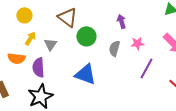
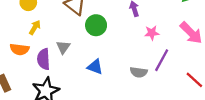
gray triangle: (50, 44) -> (63, 47), moved
gray semicircle: (114, 48) -> (139, 72), moved, turned -98
blue triangle: (85, 74) -> (95, 67), size x0.7

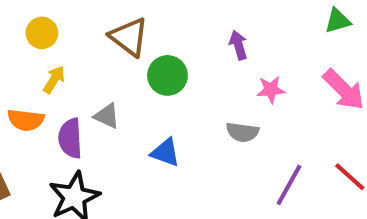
gray triangle: (63, 47) -> (107, 116), turned -40
purple line: (162, 60) -> (289, 185), moved
gray semicircle: (139, 72) -> (242, 132), moved

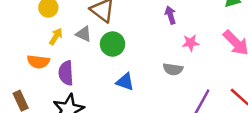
green circle: (167, 75) -> (113, 44), moved
gray triangle: (107, 116) -> (84, 34), moved

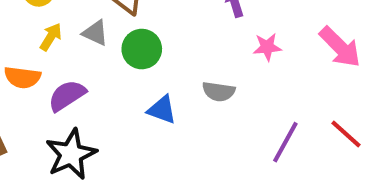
gray semicircle: (173, 69) -> (219, 92), moved
purple semicircle: (66, 73) -> (67, 96), turned 60

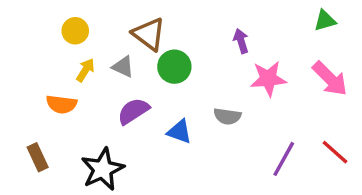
pink star: (267, 47) -> (268, 79), size x1.5
green circle: (142, 49) -> (174, 67), moved
purple semicircle: (67, 96) -> (133, 111), moved

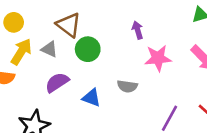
yellow arrow: (85, 70) -> (21, 52), size x1.5

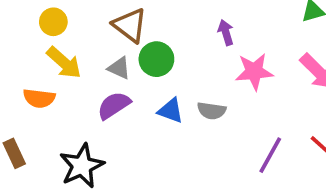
gray triangle: (49, 49) -> (119, 68), moved
yellow arrow: (21, 52) -> (64, 63), turned 100
blue triangle: (92, 98) -> (171, 111), moved

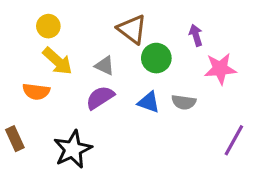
brown triangle: (130, 25) -> (132, 29), moved
green circle: (156, 59) -> (156, 58), moved

